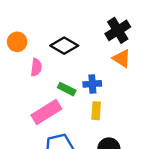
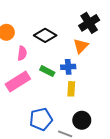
orange triangle: (122, 58) -> (81, 46), moved, turned 42
pink rectangle: (46, 112) -> (18, 82), moved

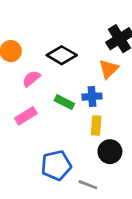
pink semicircle: (22, 53) -> (31, 79), turned -136
pink rectangle: (18, 82) -> (26, 116), size x0.7
black circle: (82, 120) -> (110, 152), moved

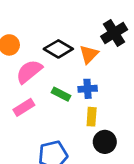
orange triangle: (109, 69) -> (89, 54), moved
pink semicircle: (31, 79) -> (29, 72), size x1.5

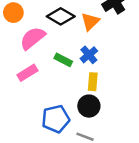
blue cross: (88, 89) -> (89, 55), turned -36
black circle: (105, 142) -> (89, 106), moved

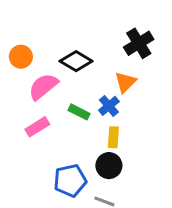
orange triangle: (90, 22) -> (125, 82), moved

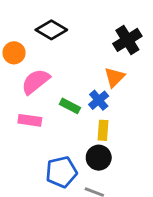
black diamond: (76, 61) -> (51, 30), moved
pink rectangle: (37, 127) -> (30, 120), turned 40

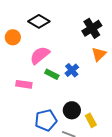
orange triangle: (114, 77) -> (99, 54), moved
pink semicircle: (36, 82) -> (40, 55), moved
yellow rectangle: (103, 130) -> (91, 120), moved, turned -32

